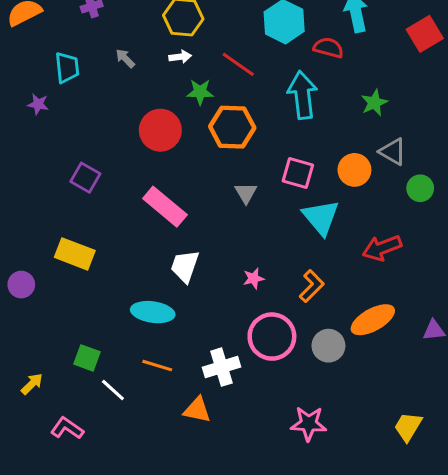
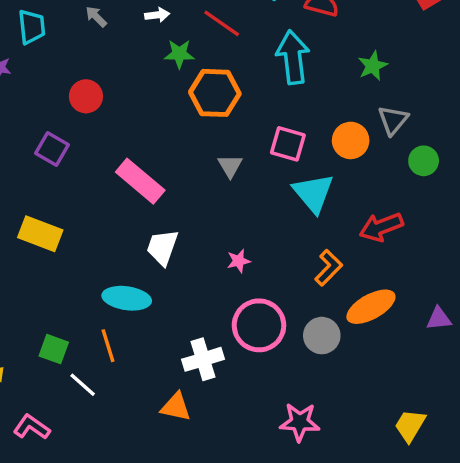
red circle: (160, 130) -> (86, 96), moved, size x0.7
gray triangle: (393, 152) -> (393, 120), turned 40
orange L-shape: (312, 286) -> (329, 268), moved
orange line: (157, 366) -> (108, 346), moved, turned 56

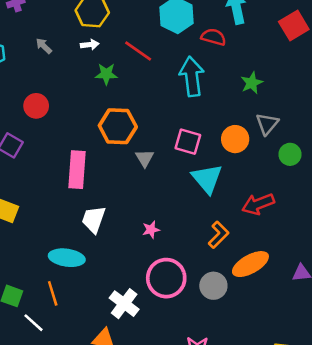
orange hexagon: (215, 93) -> (118, 126), moved
pink rectangle: (140, 181) -> (77, 170), turned 54
white cross: (203, 359) -> (124, 304), turned -36

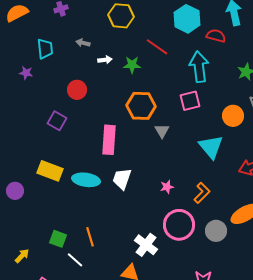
white arrow: (90, 45) -> (105, 60), moved
gray arrow: (44, 46) -> (83, 43), turned -32
pink square: (188, 142) -> (190, 101), moved, turned -30
orange L-shape: (219, 235) -> (202, 193), moved
cyan ellipse: (67, 258) -> (86, 180), moved

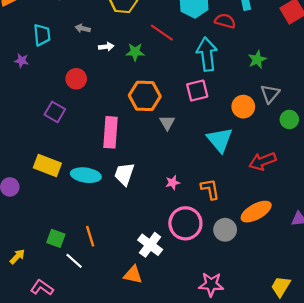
orange L-shape: (202, 193) -> (210, 189), turned -55

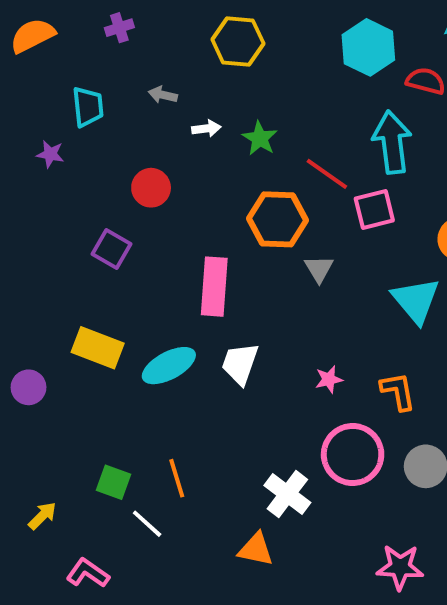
red line: (162, 33) -> (327, 174), moved
green star: (135, 52) -> (260, 138), turned 30
cyan ellipse: (86, 175) -> (169, 366), turned -36

